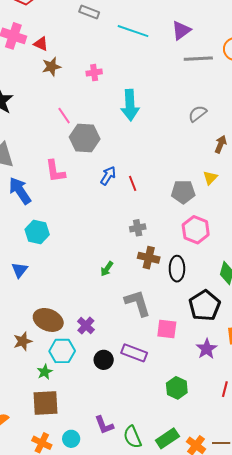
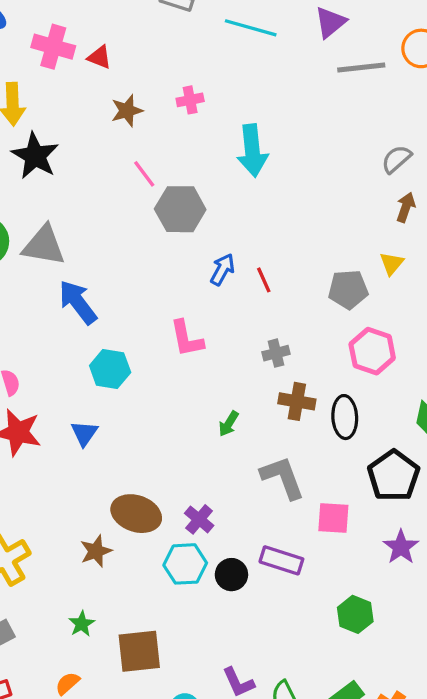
brown star: (51, 67) -> (127, 111), moved
gray semicircle: (198, 114) -> (396, 159), moved
pink L-shape: (55, 171) -> (187, 339), moved
cyan hexagon: (62, 351) -> (185, 564), moved
green star: (45, 372) -> (82, 624), moved

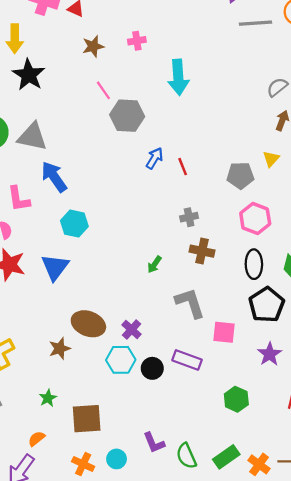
pink L-shape: (187, 339) -> (19, 199), moved
black ellipse: (345, 417) -> (254, 264), moved
blue triangle: (84, 433) -> (55, 267), size x1.5

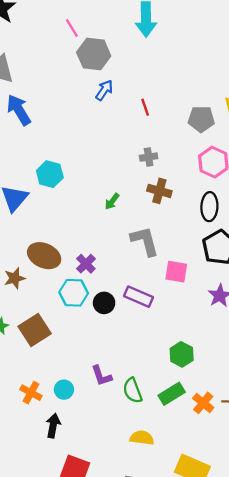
blue arrow: (155, 158) -> (104, 90), moved
cyan hexagon: (74, 224) -> (50, 174), moved
green hexagon: (236, 399) -> (182, 354), moved
brown square: (87, 419) -> (35, 330), moved, turned -32

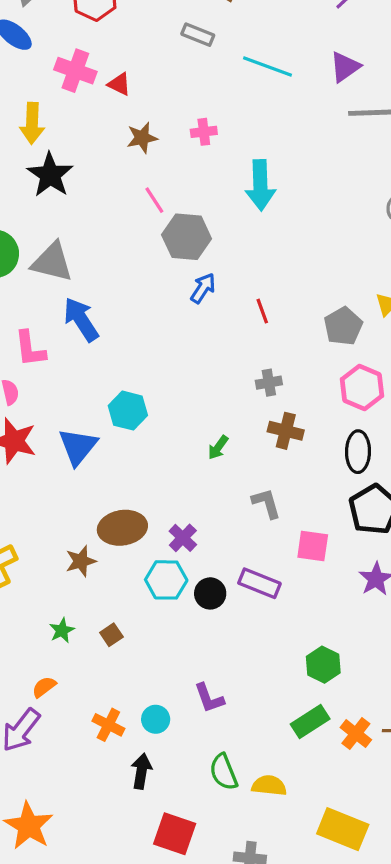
gray pentagon: (201, 119) -> (343, 326), turned -30
gray L-shape: (145, 241) -> (266, 503), size x0.7
brown ellipse: (44, 256) -> (122, 528), turned -32
brown square: (35, 330) -> (111, 635), size x0.5
green semicircle: (133, 391) -> (224, 772), moved

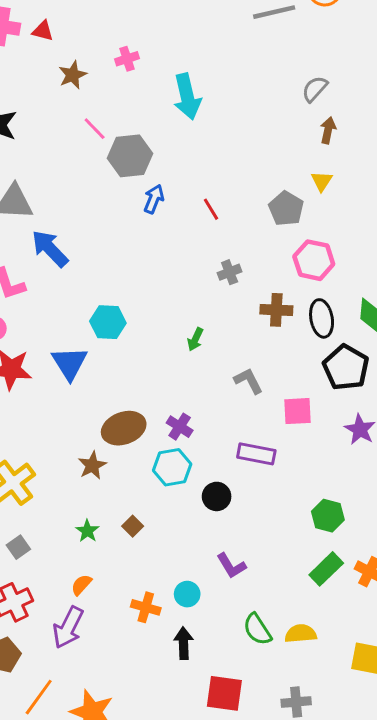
brown cross: (286, 431) -> (276, 310), moved
black circle: (210, 593) -> (217, 496), moved

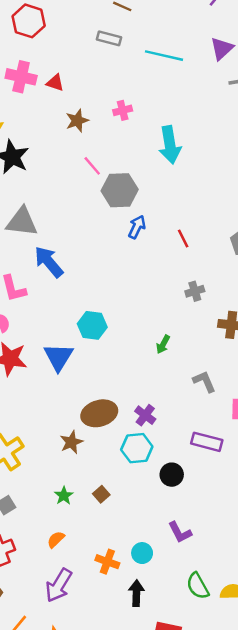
purple arrow: (68, 627) -> (59, 585), moved

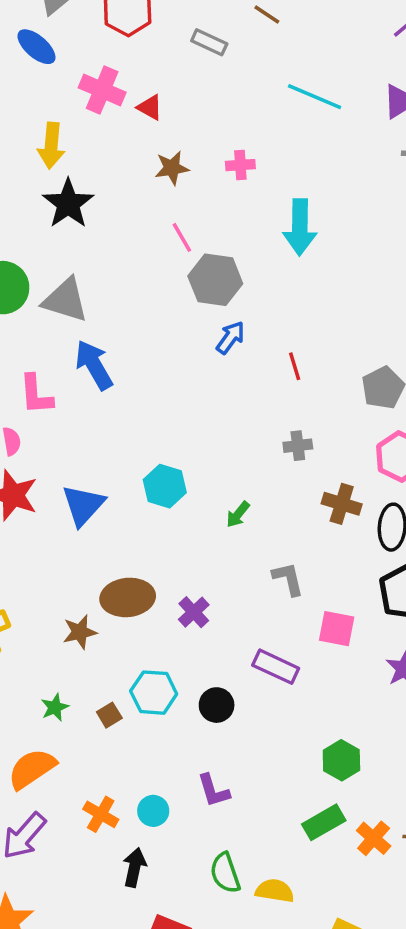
gray rectangle: (109, 38) -> (209, 42), moved
cyan hexagon: (92, 325) -> (165, 486), moved
cyan hexagon: (137, 448) -> (154, 693), moved
orange semicircle: (56, 539) -> (32, 769), size x1.8

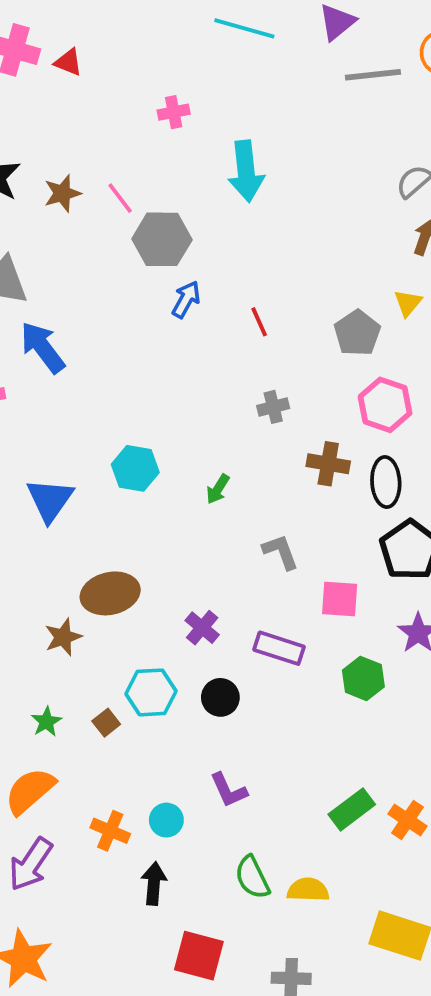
brown star: (172, 168) -> (62, 193), moved
purple cross: (194, 612) -> (202, 628), moved
green hexagon: (341, 760) -> (363, 678), moved

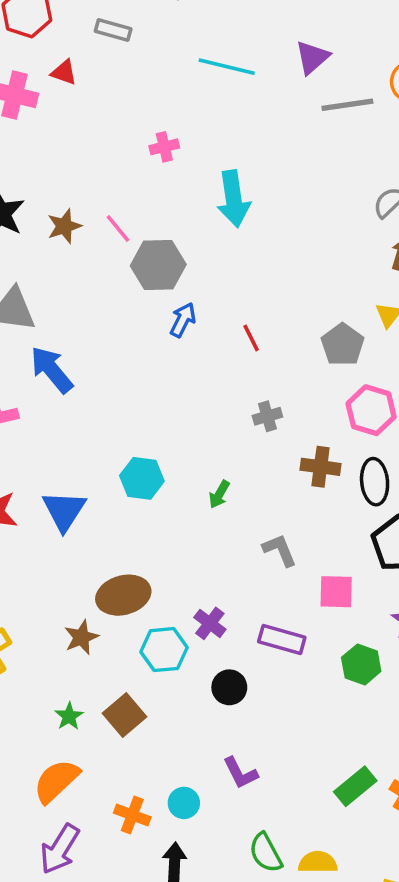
red triangle: (68, 62) -> (64, 72), moved
cyan hexagon: (151, 692) -> (164, 650), moved
brown square: (106, 723) -> (124, 715), size x1.6

